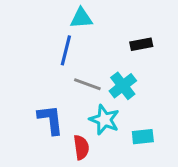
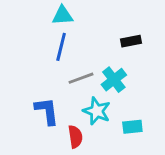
cyan triangle: (81, 18) -> (62, 15), moved
gray line: (87, 84) -> (81, 78), turned -40

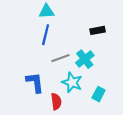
cyan rectangle: (132, 127) -> (99, 94), turned -56

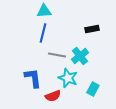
gray line: (60, 58) -> (57, 55), turned 30
red semicircle: (56, 101) -> (53, 96), turned 77

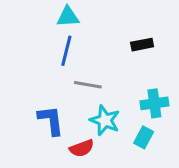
cyan cross: (80, 56) -> (154, 103), moved, turned 30

